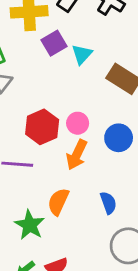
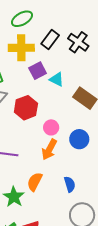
cyan triangle: (82, 54) -> (57, 79), turned -49
red hexagon: (42, 127) -> (26, 108), moved

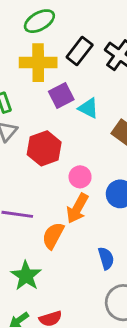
orange semicircle: (35, 182) -> (53, 236), moved

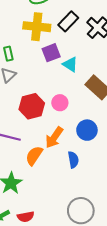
red hexagon: (44, 148) -> (32, 106), moved
pink circle: (80, 177) -> (60, 103), moved
blue semicircle: (106, 258) -> (73, 160), moved

